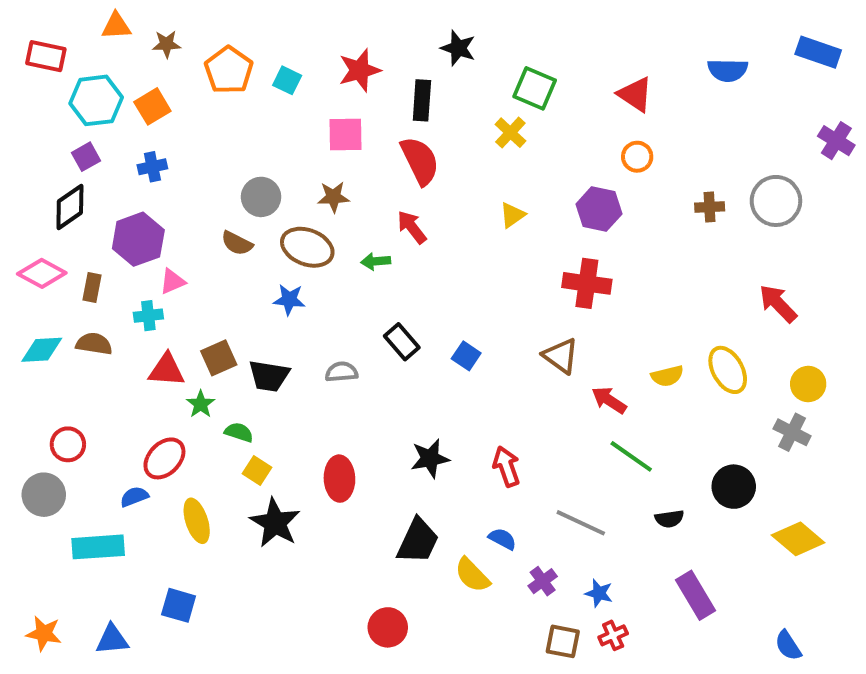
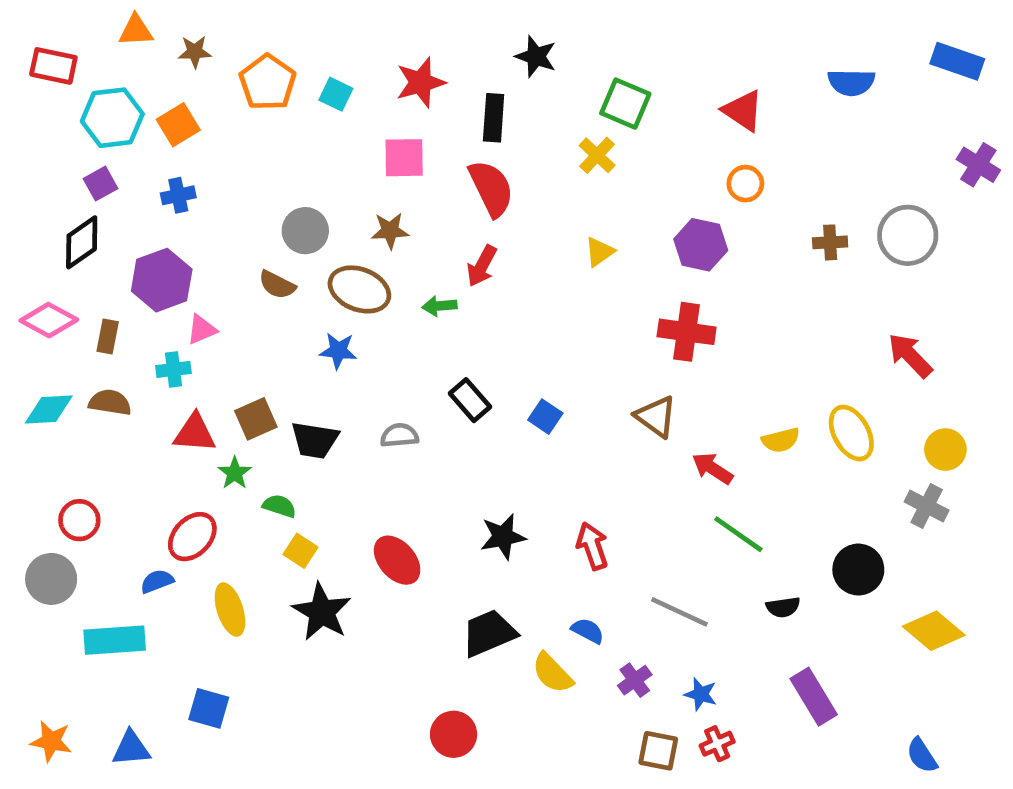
red arrow: (412, 227) -> (482, 266), turned -114
red ellipse: (339, 479) -> (397, 560), turned -39
black trapezoid: (418, 541) -> (489, 633), turned -138

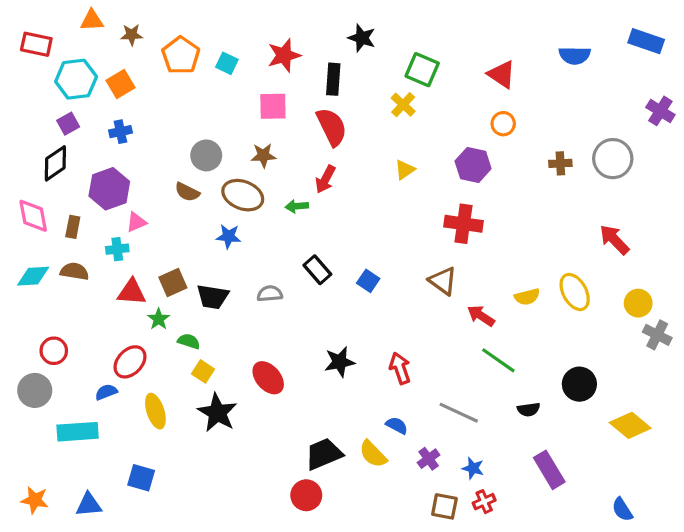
pink diamond: (49, 320) -> (33, 216), turned 51
gray cross: (927, 506) -> (657, 335), moved
black trapezoid: (489, 633) -> (324, 454), moved

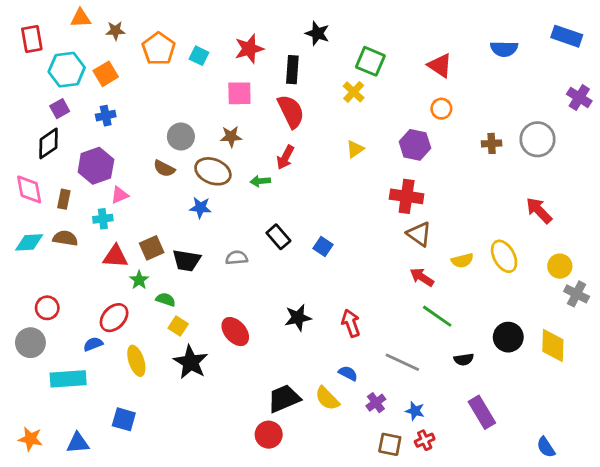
red rectangle: (36, 44) -> (32, 39), turned 68
brown triangle: (443, 281) -> (419, 234), moved
yellow diamond: (630, 425) -> (553, 345), moved, turned 52

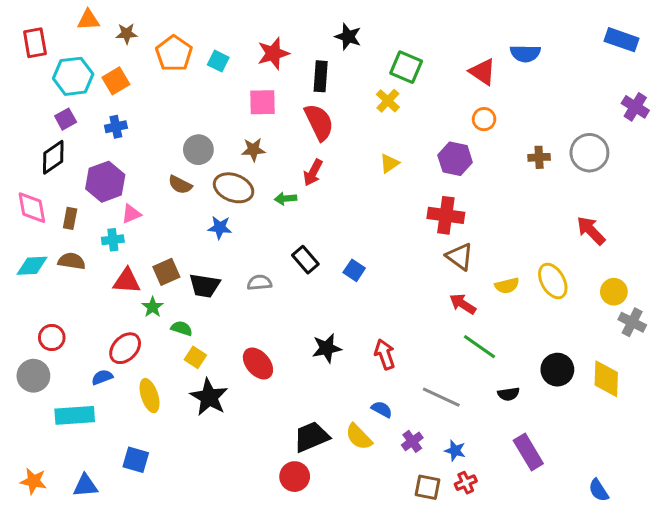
blue semicircle: (504, 49) -> (525, 53), moved

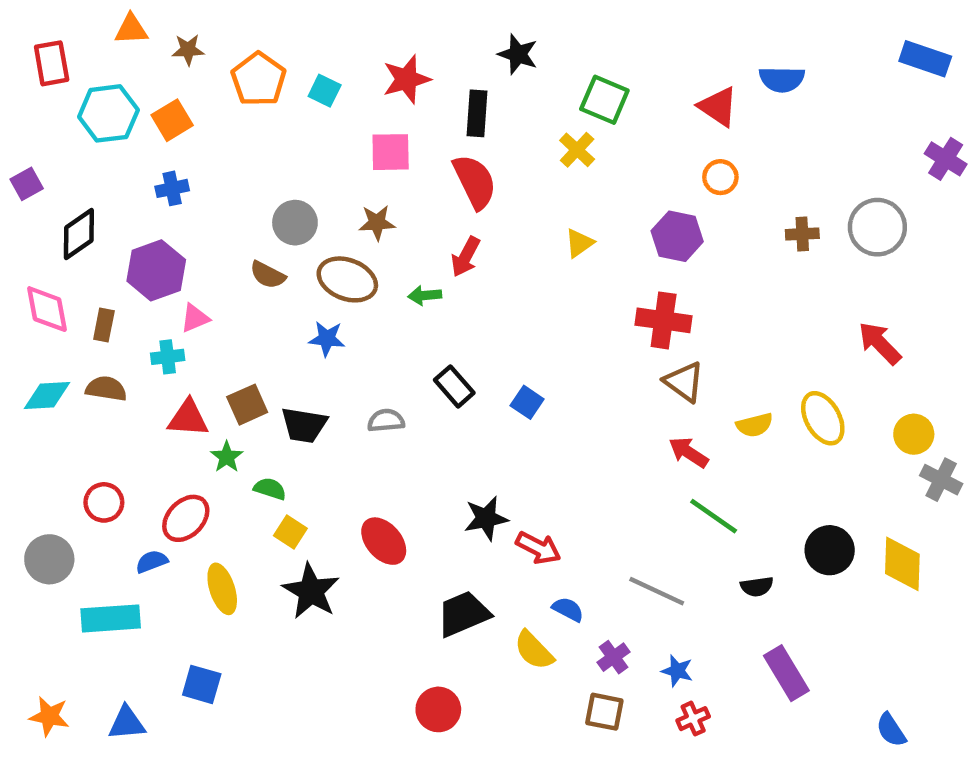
purple square: (66, 119) -> (27, 184), moved
red circle: (52, 338) -> (104, 502), moved
red arrow: (385, 354) -> (538, 548), moved, turned 136
black trapezoid: (311, 437) -> (463, 614), moved
brown square: (428, 487) -> (604, 712), moved

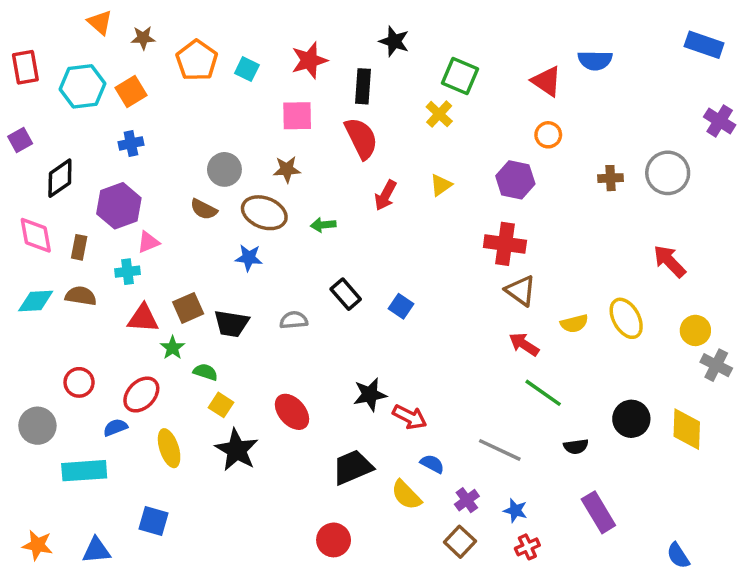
orange triangle: (131, 29) -> (100, 22), turned 44
red rectangle: (52, 63) -> (25, 67), moved
red arrow: (466, 257) -> (385, 195), moved
brown square: (604, 712) -> (460, 542), turned 32

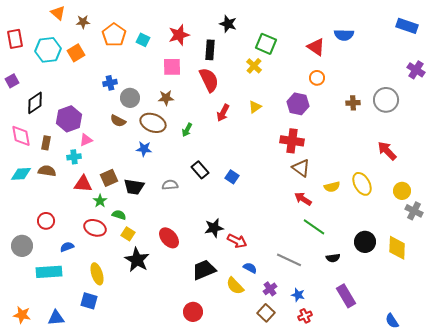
blue cross: (131, 143) -> (110, 83), moved
green arrow: (323, 225) -> (187, 130), turned -56
red ellipse: (141, 395) -> (95, 228), moved, turned 65
yellow ellipse: (169, 448) -> (97, 274), moved

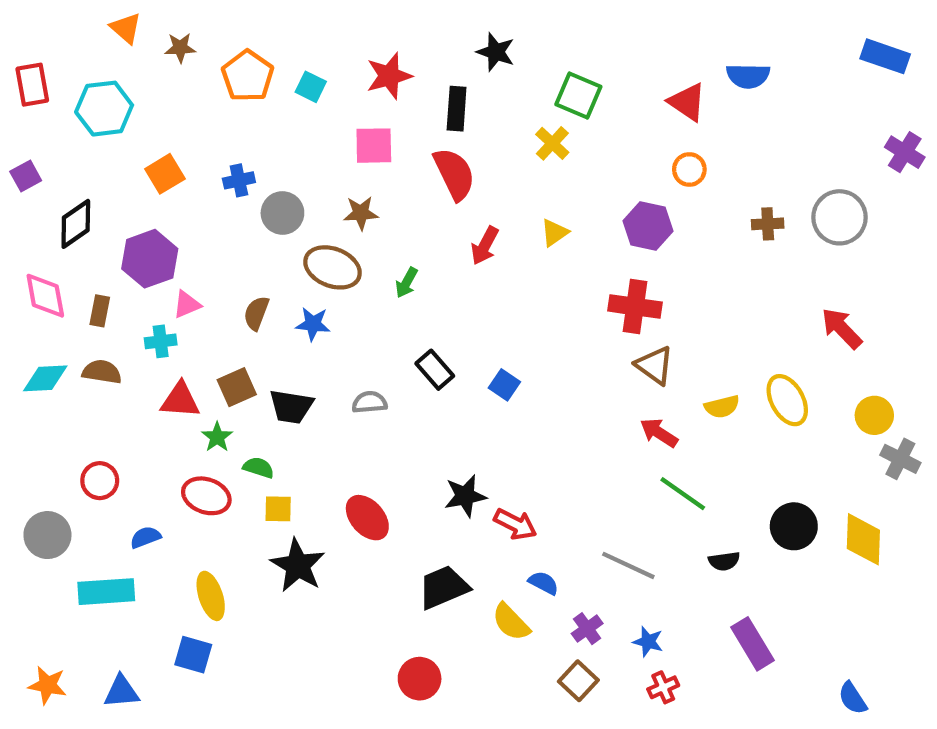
orange square: (76, 53) -> (165, 174), moved
brown semicircle: (118, 121) -> (256, 313), moved, turned 84
yellow square: (128, 234) -> (278, 509), turned -32

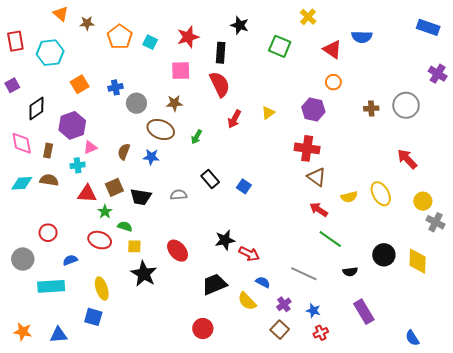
yellow cross: (552, 143) -> (308, 17), moved

